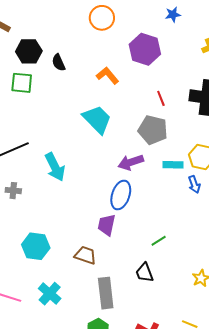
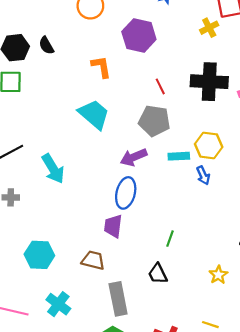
black semicircle: (59, 63) -> (46, 45), moved
orange L-shape: (107, 76) -> (101, 67), turned 35
green line: (159, 241) -> (170, 239), turned -35

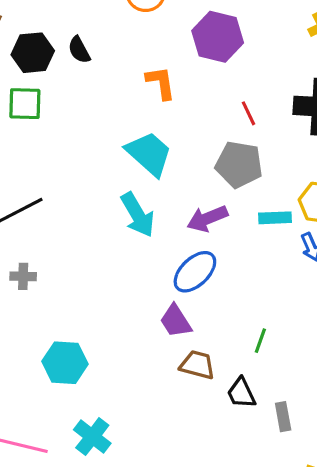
cyan arrow: (53, 169) -> (138, 215), moved
blue ellipse: (126, 193) -> (195, 272), turned 32
purple trapezoid: (113, 226) -> (176, 321), turned -40
brown trapezoid: (93, 260) -> (197, 365), moved
gray rectangle: (118, 299) -> (283, 417), moved, size x0.6

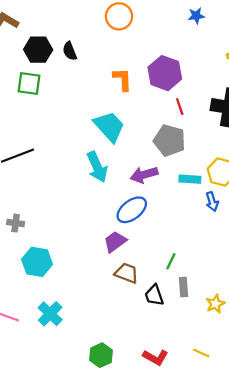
purple hexagon: (218, 37) -> (165, 73), moved
gray cross: (23, 276) -> (16, 223), moved
purple trapezoid: (176, 321) -> (115, 242), turned 80
gray rectangle: (283, 417) -> (183, 287), moved

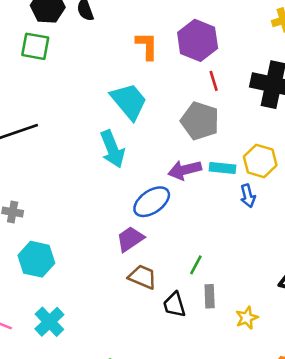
purple arrow: (144, 175) -> (185, 170), moved

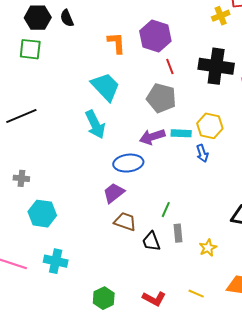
blue ellipse: (152, 202) -> (128, 163), turned 32
cyan cross: (49, 322) -> (56, 261), turned -30

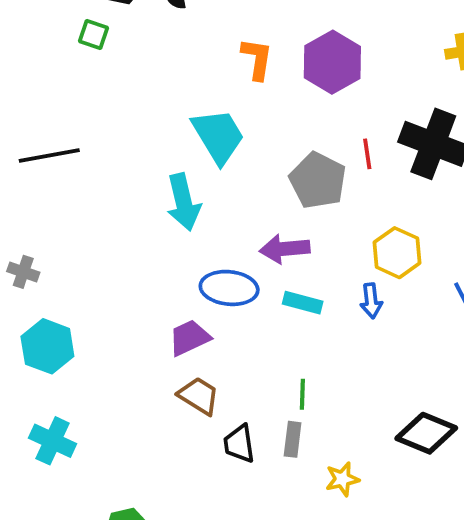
green square: (30, 49) -> (93, 34), size x0.7
red line: (170, 66) -> (367, 154), moved
cyan rectangle: (181, 133) -> (303, 303), moved
green line: (166, 210) -> (302, 394), moved, turned -35

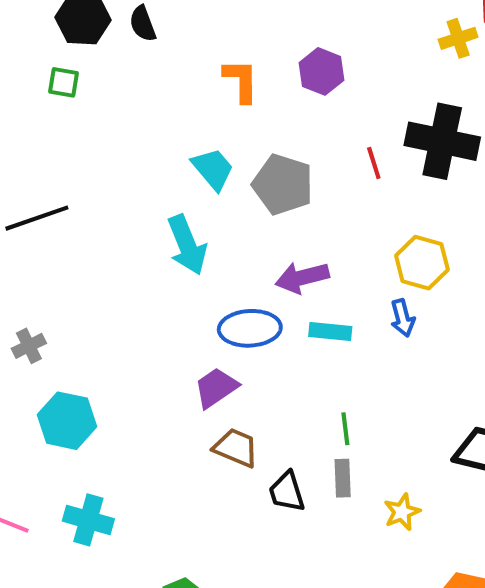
purple hexagon: (332, 62) -> (321, 71), size x0.7
cyan trapezoid: (218, 136) -> (213, 169), size x0.7
gray pentagon: (318, 180) -> (283, 184), moved
gray cross: (23, 272) -> (29, 346), turned -36

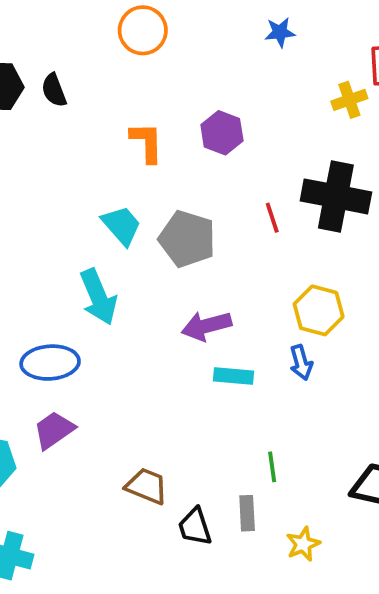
blue ellipse: (250, 328) -> (50, 363), moved
purple trapezoid: (216, 388) -> (54, 430), moved
green line: (345, 429) -> (272, 467), moved

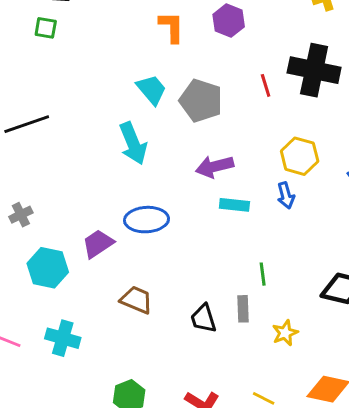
blue ellipse: (50, 363) -> (147, 220), moved
brown trapezoid: (147, 486) -> (136, 300), moved

